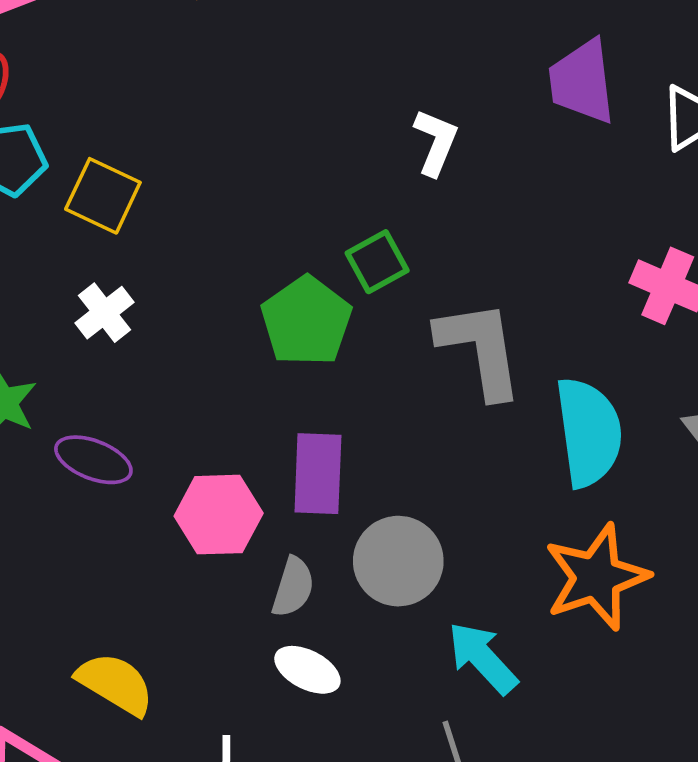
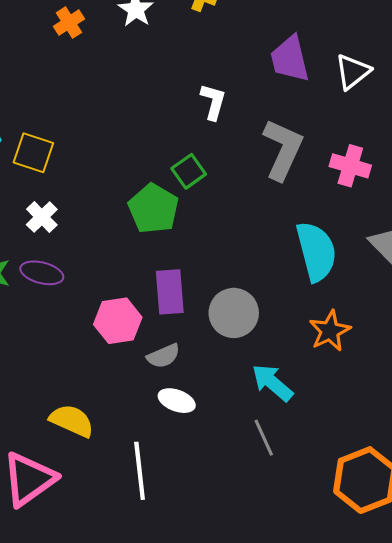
gray L-shape: (480, 349) -> (283, 149), moved, turned 40
purple ellipse: (93, 460) -> (42, 273), moved
gray circle: (398, 561) -> (234, 313), moved
orange star: (596, 577) -> (330, 331), size x0.7
gray semicircle: (293, 587) -> (163, 356), turned 56

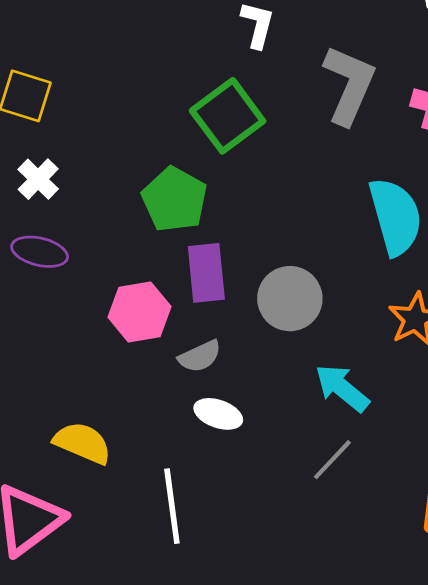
green square: (189, 171) -> (228, 116), size x1.6
green pentagon: (154, 209) -> (174, 199), moved
gray line: (264, 438) -> (332, 460), turned 69

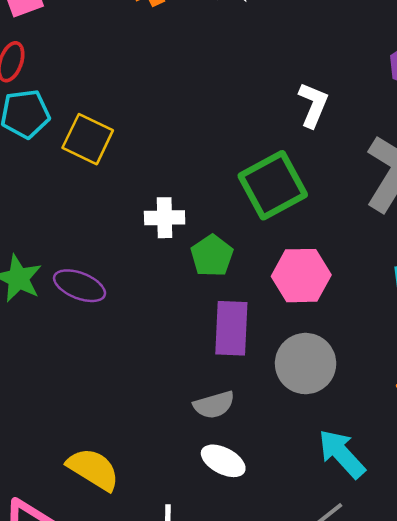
white cross: (38, 179) -> (165, 218), moved, turned 36
green pentagon: (174, 199) -> (212, 256), size x0.7
pink hexagon: (139, 312) -> (301, 276), moved

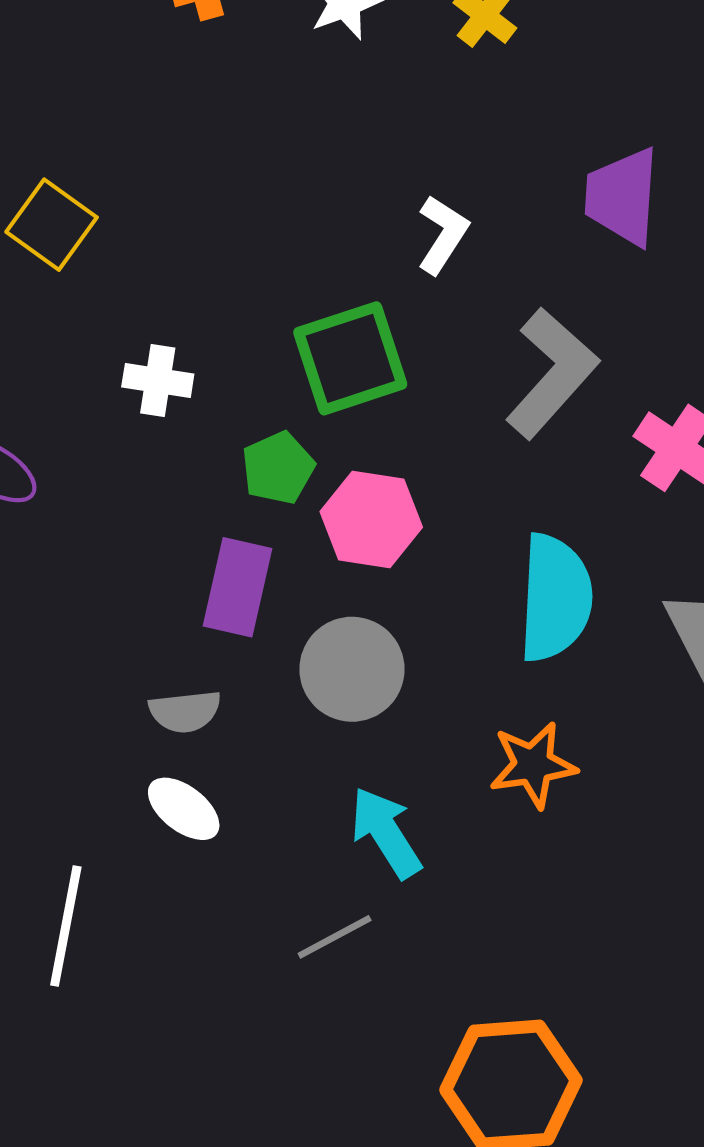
green pentagon: (212, 256) -> (278, 468), moved

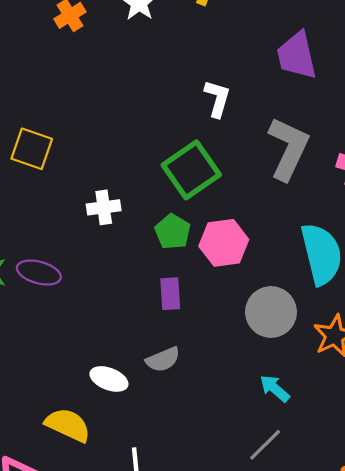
purple rectangle: (237, 587) -> (170, 294), size x0.7
gray circle: (352, 669) -> (271, 312), moved
white ellipse: (184, 809) -> (109, 379), moved
cyan arrow: (386, 833) -> (275, 388), size x0.7

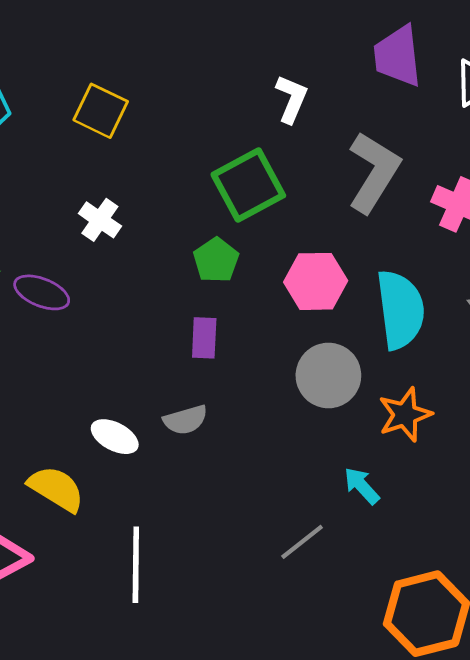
yellow square: (32, 149) -> (101, 111), moved
white cross: (104, 207) -> (100, 220), moved, turned 36
pink hexagon: (224, 243) -> (316, 281), moved
cyan arrow: (275, 388) -> (362, 486), moved

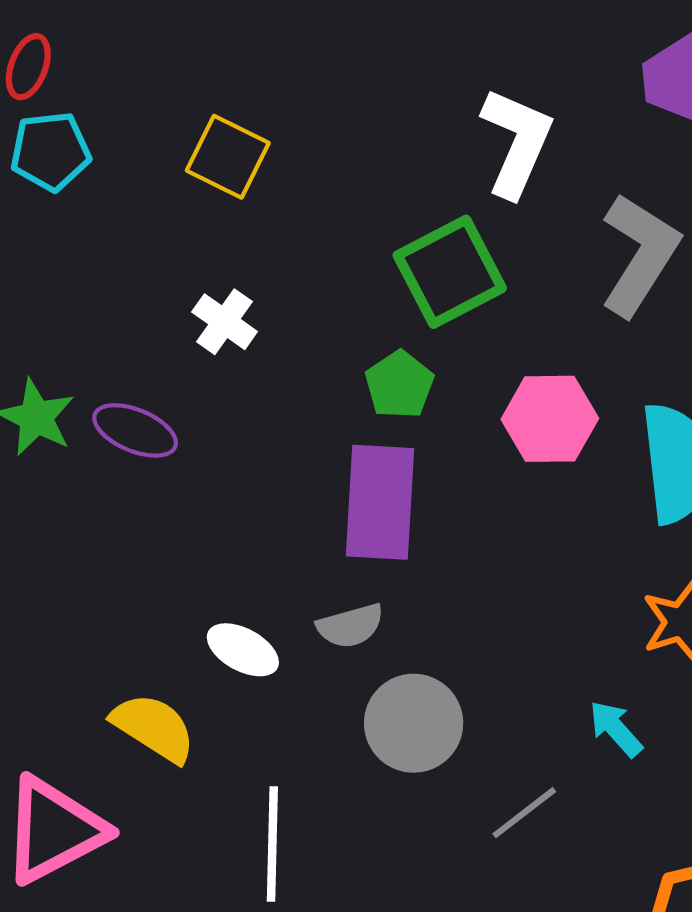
white L-shape: (292, 99) -> (517, 142), size x1.5
purple rectangle: (204, 338) -> (380, 502), size x1.8
gray circle: (328, 375) -> (414, 723), moved

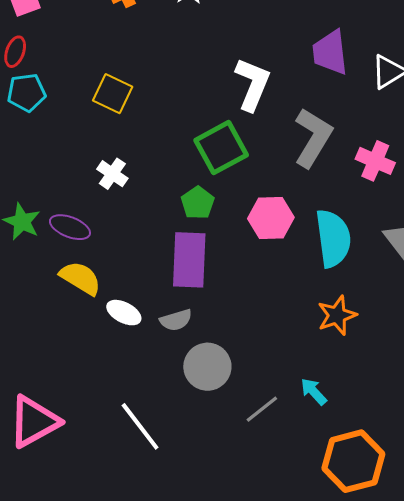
white ellipse: (243, 650) -> (124, 313), moved
yellow semicircle: (154, 728) -> (80, 278), moved
cyan arrow: (616, 729) -> (314, 392), moved
white line: (272, 844) -> (140, 426), turned -38

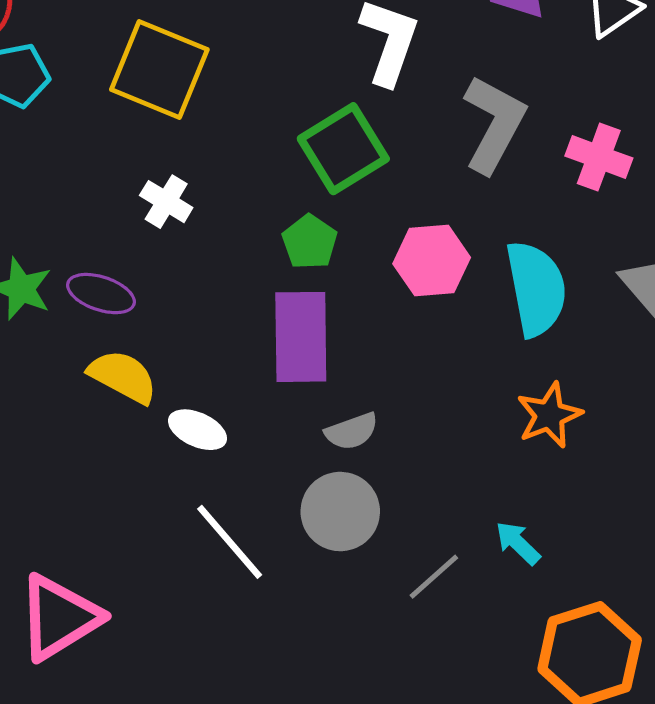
yellow square: (113, 94) -> (159, 70), size x1.5
gray semicircle: (176, 320) -> (352, 431), moved
white line: (140, 426) -> (230, 542), moved

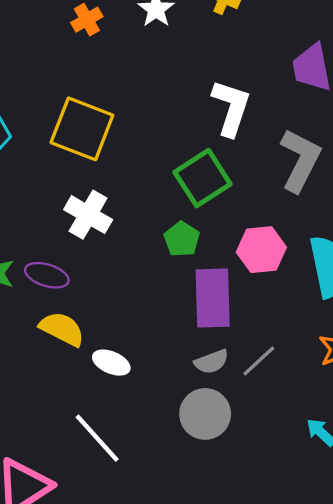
white cross: (166, 202) -> (88, 215), size x1.4
purple rectangle: (301, 337) -> (213, 298), moved
white line: (230, 542) -> (97, 438), moved
gray line: (434, 577) -> (259, 361), moved

